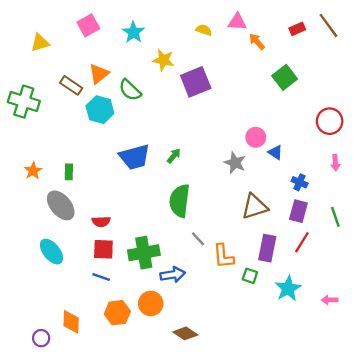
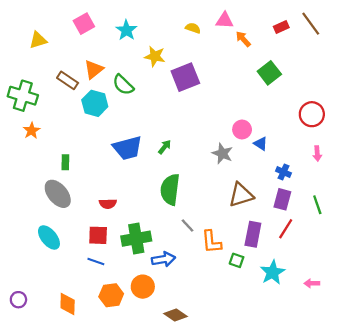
orange star: (33, 171) -> (32, 131), moved
red semicircle: (101, 222) -> (108, 204), moved
purple circle: (41, 338) -> (18, 300), moved

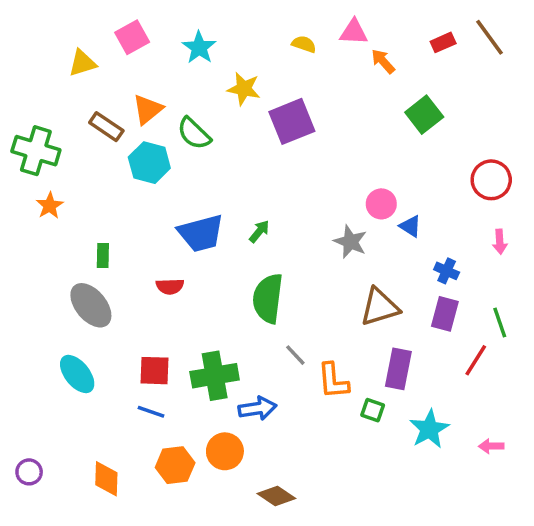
yellow triangle: (38, 40) -> (82, 63), moved
red semicircle: (108, 204) -> (170, 286), moved
red line: (286, 229) -> (476, 360), moved

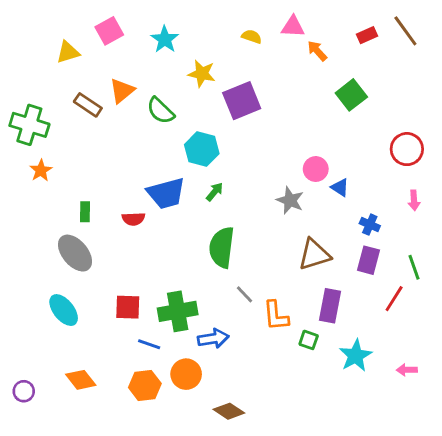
cyan hexagon: (149, 163) -> (202, 149), moved
red semicircle: (170, 286) -> (133, 219), moved
blue line: (151, 412) -> (149, 344), moved
orange diamond: (106, 479) -> (81, 380), moved, turned -40

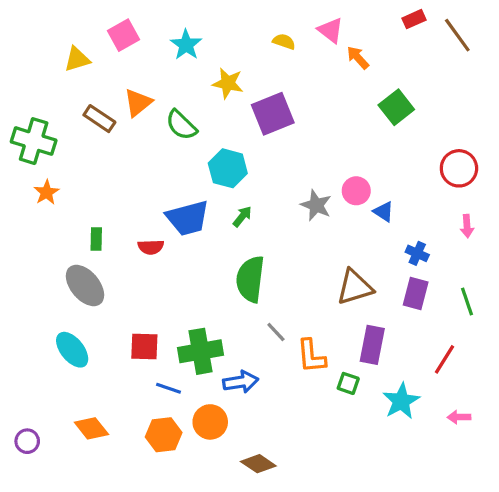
pink triangle: (293, 27) -> (331, 30), turned 35
red rectangle: (367, 35) -> (414, 19), moved
gray star: (290, 200) -> (316, 205), moved
red line: (394, 299) -> (445, 359), moved

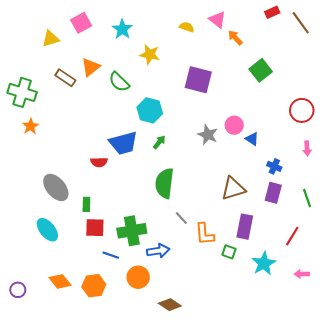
purple square: (273, 114) -> (198, 80), moved, turned 36
green rectangle: (96, 239) -> (86, 204), moved
orange hexagon: (164, 435) -> (94, 286), moved

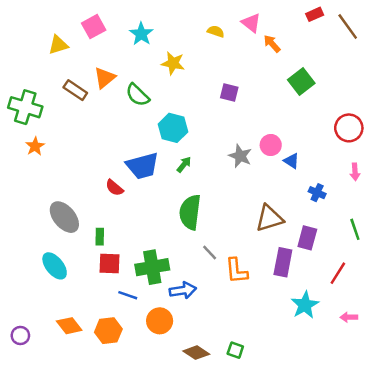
purple square: (198, 80) -> (229, 92), size x0.6
red semicircle: (99, 162) -> (114, 188), turned 42
purple rectangle: (273, 193) -> (307, 238), moved
green square: (229, 252) -> (235, 350), moved

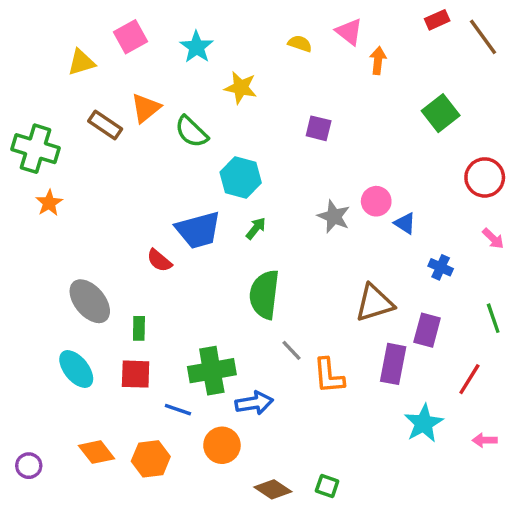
orange arrow: (272, 44) -> (378, 61), turned 48
green square: (301, 82) -> (441, 113), moved
pink arrow: (355, 172) -> (493, 239), turned -42
red square: (110, 263) -> (136, 374), moved

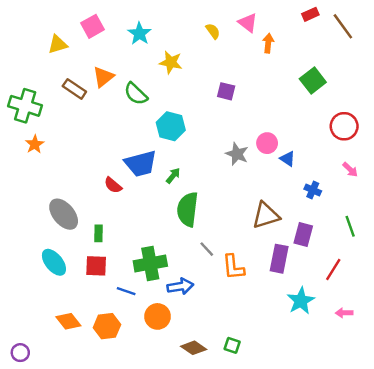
yellow semicircle: (300, 44) -> (213, 31), turned 35
green arrow: (256, 228) -> (173, 176), moved
purple circle: (29, 466) -> (20, 353), moved

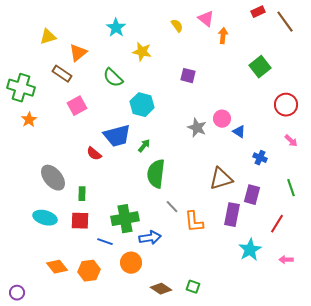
pink square: (92, 26) -> (77, 106), moved
orange triangle: (103, 77) -> (78, 53), moved
cyan ellipse: (54, 262) -> (45, 218), turned -35

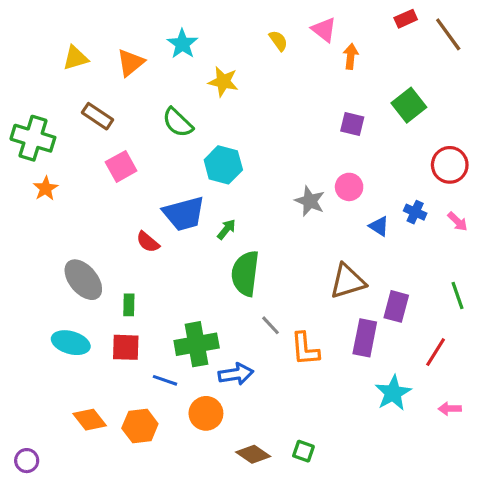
orange triangle: (78, 53) -> (130, 63), moved
purple square: (188, 76) -> (352, 124), moved
blue triangle: (239, 132) -> (379, 226), moved
blue cross: (260, 158) -> (415, 212), moved

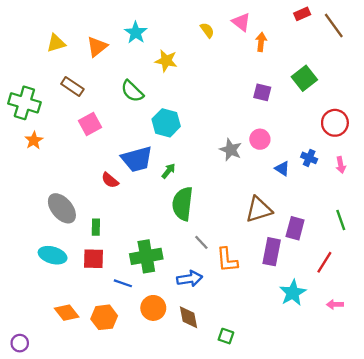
pink arrow: (458, 222) -> (341, 165), turned 35
blue arrow: (236, 374) -> (190, 279), moved
brown diamond: (253, 454) -> (188, 317), moved, turned 45

